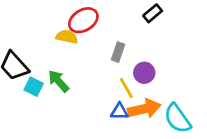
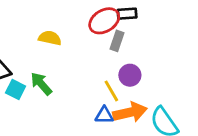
black rectangle: (153, 13) -> (127, 14), moved, turned 36
red ellipse: (83, 20) -> (104, 21), moved
gray rectangle: (118, 52) -> (117, 41), moved

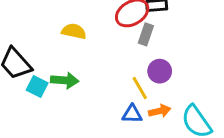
green arrow: (41, 84) -> (65, 80), turned 135
orange arrow: (130, 112) -> (160, 111), size x0.6

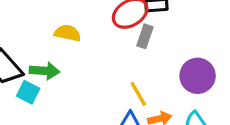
purple circle: (160, 71) -> (198, 76), moved, size x1.4
green arrow: (65, 80) -> (45, 71), moved

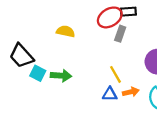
green arrow: (45, 71) -> (61, 76), moved

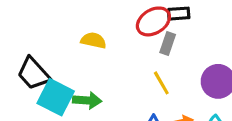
cyan square: (38, 73) -> (56, 97), size x1.6
yellow line: (116, 74) -> (161, 83), moved

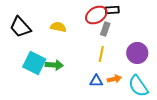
black trapezoid: (34, 74) -> (20, 27), moved
yellow line: (161, 83) -> (101, 54), turned 42

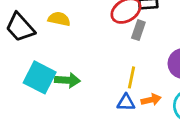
yellow semicircle: (58, 27) -> (59, 19), moved
yellow line: (101, 54) -> (132, 77), moved

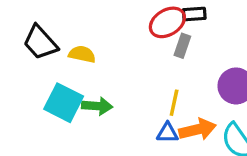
yellow semicircle: (59, 19) -> (82, 54), moved
orange arrow: (151, 100) -> (198, 129), size x1.5

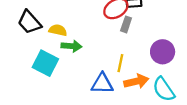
green arrow: (97, 106) -> (71, 46), moved
blue triangle: (167, 133) -> (102, 84), moved, size x1.5

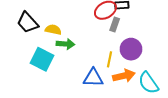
purple circle: (163, 52) -> (131, 49), moved

